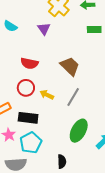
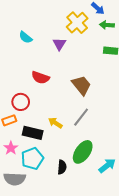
red circle: (26, 88) -> (21, 102), moved
yellow arrow: (47, 95) -> (55, 123), moved
black semicircle: (62, 162) -> (62, 167), moved

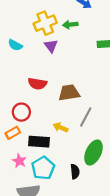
yellow cross: (77, 23) -> (45, 23), moved, turned 30
green arrow: (107, 25) -> (70, 25), moved
brown trapezoid: (81, 85) -> (69, 93), moved, turned -50

